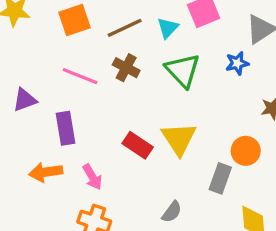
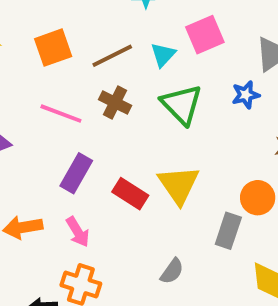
purple rectangle: (66, 128) -> (76, 173), moved, turned 40

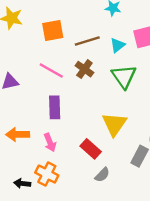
purple rectangle: (76, 173) -> (55, 107), turned -40
red rectangle: (130, 194) -> (91, 149), moved

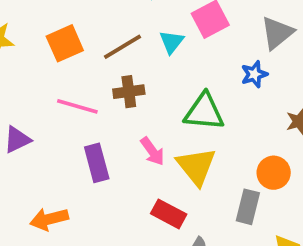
brown cross: (84, 69) -> (129, 92), turned -30
green triangle: (124, 77) -> (204, 112), moved, turned -36
pink arrow: (50, 142) -> (152, 151), moved

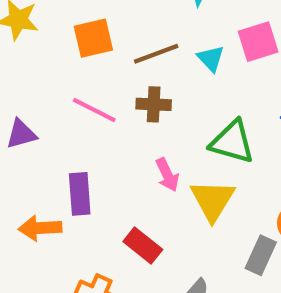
cyan triangle: (171, 42) -> (211, 58), turned -32
purple rectangle: (97, 163) -> (80, 194), moved
red rectangle: (169, 214) -> (143, 246), moved

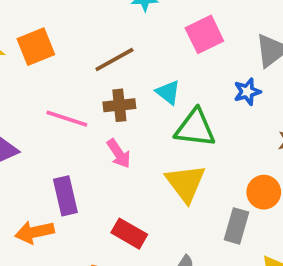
orange square: (93, 38) -> (36, 47), moved
cyan triangle: (211, 58) -> (168, 92), moved
pink arrow: (167, 175) -> (119, 154), moved

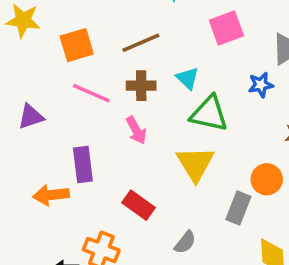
orange square: (36, 47) -> (77, 45), moved

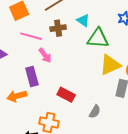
pink arrow: (136, 130) -> (45, 55), moved
yellow triangle: (195, 164) -> (110, 65), moved, turned 45

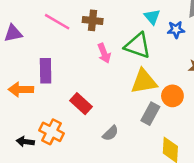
cyan triangle: (83, 20) -> (152, 17), moved
pink arrow: (45, 55) -> (104, 53), moved

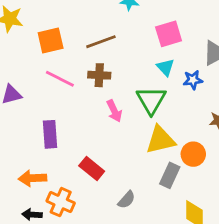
green triangle: (138, 46) -> (151, 100), turned 44
orange arrow: (21, 89) -> (32, 178), moved

